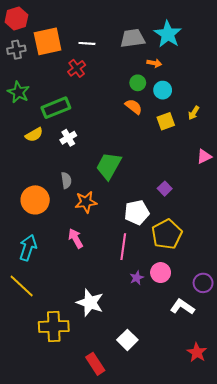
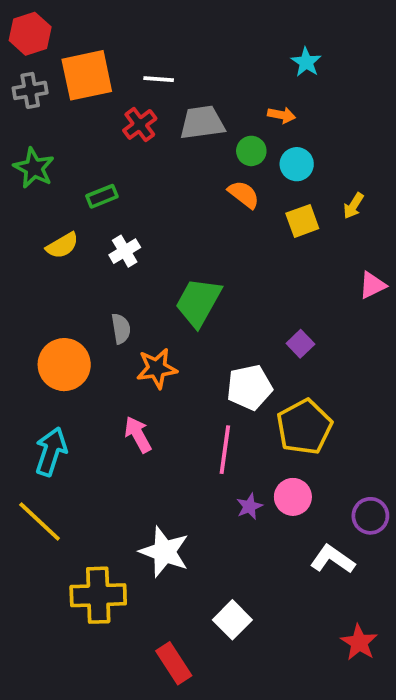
cyan star: (168, 34) -> (306, 62), size x0.6
gray trapezoid: (133, 38) -> (202, 123), moved
green rectangle: (56, 108) -> (102, 196), size x0.6

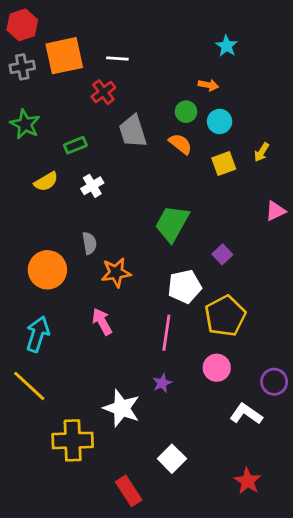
gray trapezoid: (202, 123) -> (133, 131), moved, turned -100
green trapezoid: (198, 302) -> (172, 224), moved
purple star: (249, 506) -> (162, 383), moved
red star: (359, 642) -> (248, 481), moved

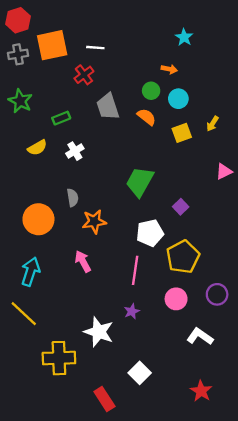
purple circle: (274, 382) -> (217, 294), moved

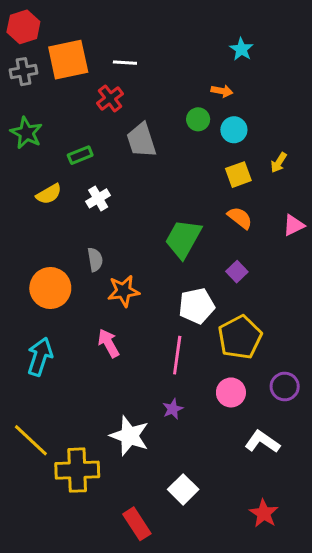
orange semicircle: (147, 117) -> (240, 218), moved
yellow line: (24, 314) -> (31, 440), moved

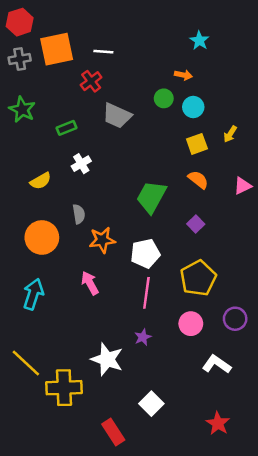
gray trapezoid: (141, 140) -> (117, 116), turned -48
yellow semicircle: (49, 194) -> (41, 181), moved
white pentagon: (197, 306) -> (145, 253), moved

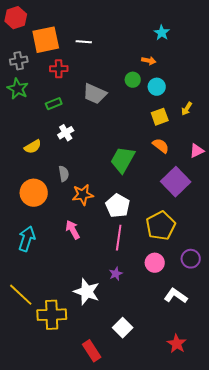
gray cross: (20, 59) -> (19, 61), moved
red cross: (91, 81) -> (59, 69), moved, turned 36
purple square: (196, 224) -> (176, 182), moved, size x2.0
white pentagon: (145, 253) -> (118, 206), turned -30

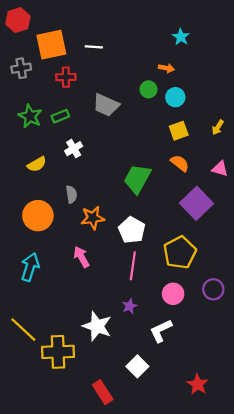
green star: (18, 89) -> (30, 116), moved
yellow arrow: (187, 109) -> (218, 127), moved
pink triangle: (197, 151) -> (220, 169), turned 42
white L-shape: (176, 296) -> (161, 331), moved, turned -60

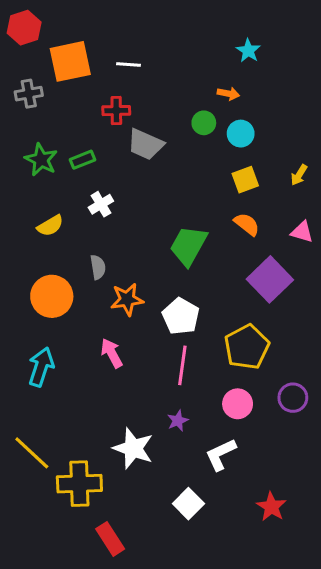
red cross: (66, 77) -> (116, 111), moved
red star: (198, 384) -> (271, 507), moved
red rectangle: (103, 392) -> (110, 539), moved

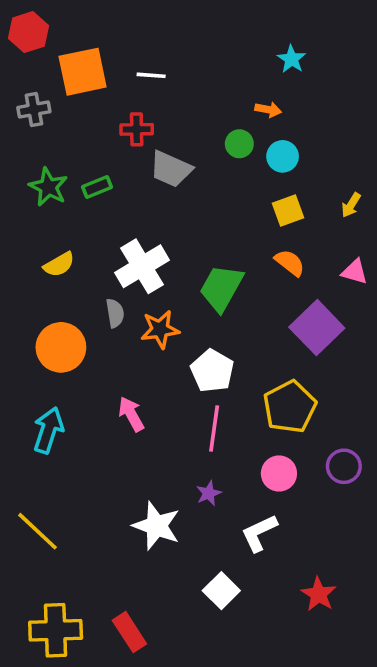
white cross: (101, 204) -> (142, 266), moved, size x1.8
orange star: (127, 299) -> (160, 329), moved
yellow cross: (79, 484) -> (56, 630), moved

